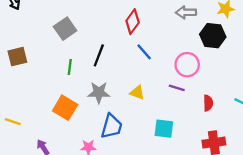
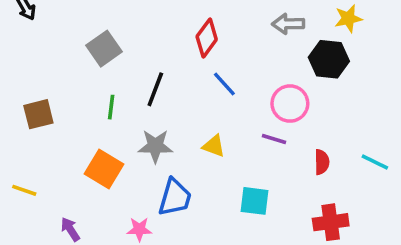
brown square: (17, 57) -> (38, 114), moved

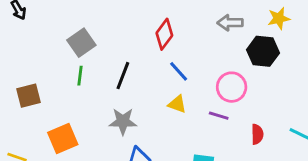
green line: (111, 107) -> (80, 76), moved
yellow triangle: (214, 146) -> (177, 104), moved
orange square: (104, 169) -> (63, 139), moved, turned 36

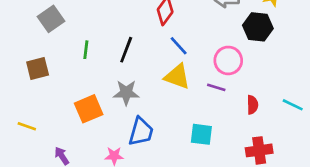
gray square: (81, 43) -> (51, 19), moved
yellow triangle: (177, 104) -> (177, 77), size x1.5
orange square: (63, 139) -> (89, 109), moved

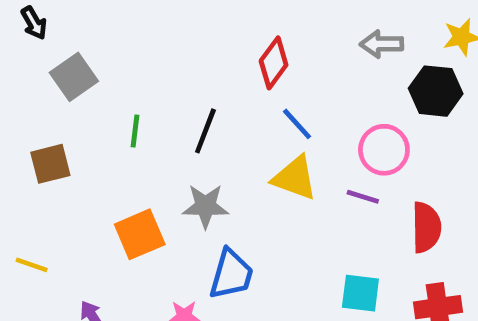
red semicircle: (252, 105) -> (426, 227), size x1.5
cyan square: (201, 134) -> (360, 293), moved

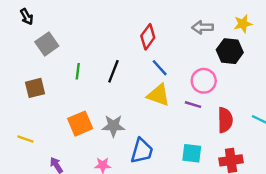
gray star: (205, 206) -> (113, 126), moved
blue trapezoid: (231, 274) -> (142, 151), moved

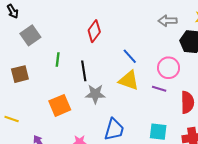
red diamond: (148, 37) -> (94, 31), moved
black line: (113, 71) -> (84, 71), moved, turned -30
gray star: (113, 126) -> (95, 94), moved

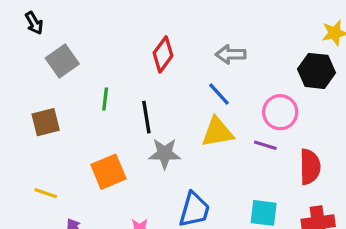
gray arrow: (167, 21) -> (231, 54), moved
yellow triangle: (129, 80) -> (217, 132), turned -30
yellow line: (12, 119) -> (46, 193), moved

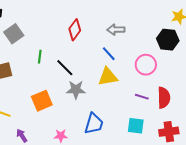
black line: (146, 117) -> (65, 68), turned -36
purple line: (265, 145) -> (142, 97), moved

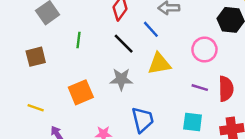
blue line: (109, 54) -> (151, 29), moved
black line: (65, 68) -> (124, 44), moved
blue trapezoid: (94, 124) -> (143, 120), turned -30

